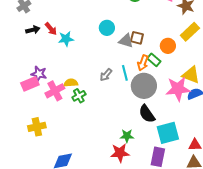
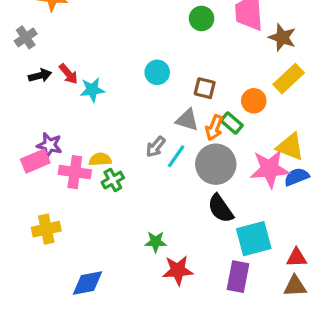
gray triangle: (126, 41) -> (187, 120), moved
cyan line: (125, 73) -> (176, 156), moved, turned 49
pink cross: (55, 91) -> (75, 172), turned 36
green star: (127, 136) -> (156, 242), moved

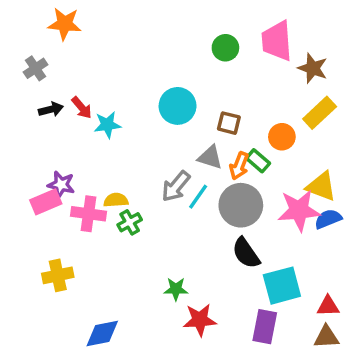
cyan circle: (157, 72) -> (178, 106), size x1.4
gray arrow: (156, 147) -> (176, 186), size x1.4

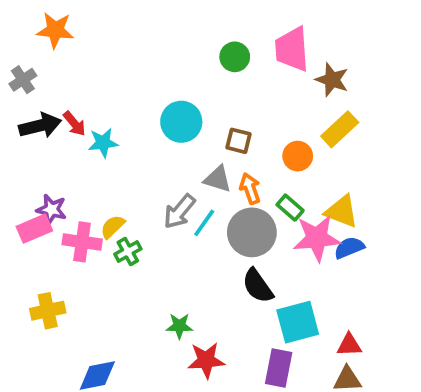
black arrow: (51, 109) -> (40, 126), size x1.5
green rectangle: (258, 161) -> (290, 208), moved
orange arrow: (239, 166) -> (250, 189), turned 140
yellow semicircle: (116, 200) -> (113, 227), turned -40

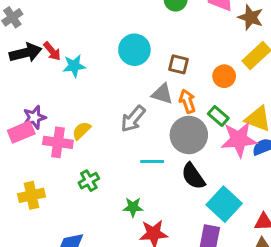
purple star: (52, 210) -> (34, 117), turned -30
cyan line: (204, 223) -> (152, 161), moved, turned 55
green cross: (128, 251) -> (89, 181), moved
cyan square: (298, 322) -> (224, 204), turned -32

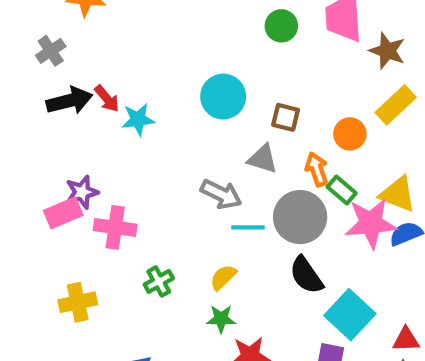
orange arrow: (187, 101) -> (317, 169), moved
gray arrow: (133, 119) -> (221, 194), turned -104
yellow semicircle: (81, 131) -> (223, 277), moved
cyan line: (152, 161) -> (248, 227), moved

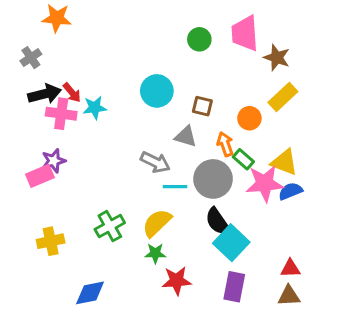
pink cross: (115, 227) -> (61, 114), moved
yellow semicircle: (223, 277) -> (157, 223), size x1.5
green cross: (159, 281) -> (110, 226), size x1.4
cyan square: (350, 315) -> (231, 243), moved

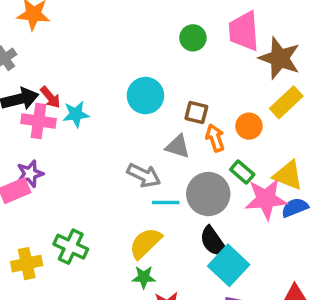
brown star: (277, 58) -> (280, 58), size x1.4
orange arrow: (225, 144) -> (215, 138), moved
green cross: (110, 226) -> (71, 247), moved, turned -36

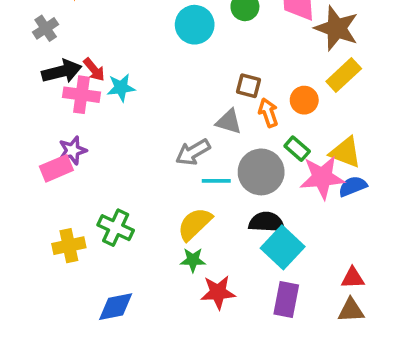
cyan circle: (145, 96) -> (195, 25), moved
gray arrow: (144, 175) -> (193, 152), turned 124
black semicircle: (213, 242) -> (266, 222), turned 128

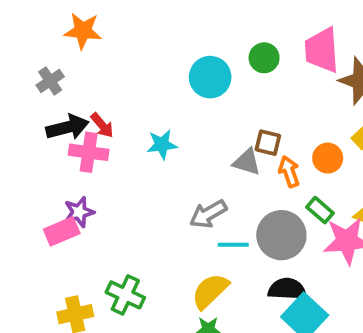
cyan star: (121, 88) -> (162, 145), moved
gray triangle: (229, 122) -> (247, 162), moved

